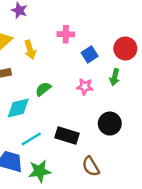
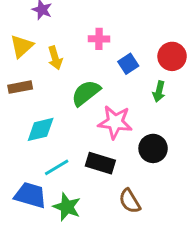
pink star: (85, 87) -> (115, 122), moved, size x1.6
green semicircle: (43, 89) -> (86, 93), moved, size x1.5
green star: (40, 171) -> (67, 207), turned 30

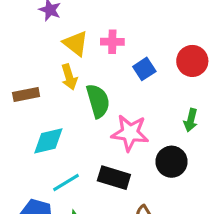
yellow triangle: (22, 46) -> (76, 43), moved, turned -40
yellow arrow: (55, 58) -> (69, 77), moved
green arrow: (159, 91) -> (191, 120), moved
green semicircle: (86, 93) -> (98, 101), turned 112

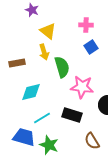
pink cross: (112, 42) -> (86, 25), moved

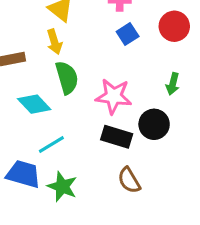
green semicircle: (62, 67) -> (67, 78), moved
cyan diamond: (31, 92) -> (34, 104), turned 60
black rectangle: (72, 115) -> (117, 137), moved

